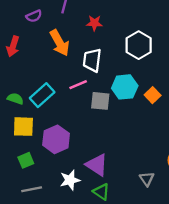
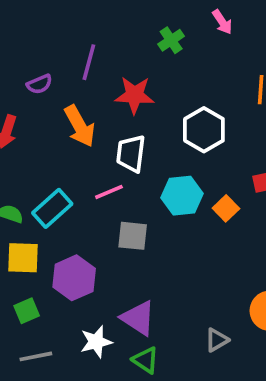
red star: (94, 23) -> (135, 95), size x1.5
gray square: (100, 101) -> (133, 236), moved
gray triangle: (147, 179) -> (217, 340), turned 35

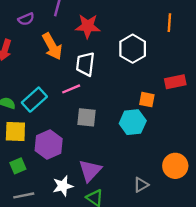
cyan hexagon: (182, 196) -> (133, 122), moved
orange square: (226, 208) -> (147, 100), turned -35
purple triangle: (138, 318) -> (90, 171), turned 40

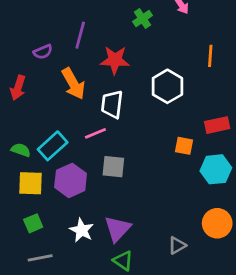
cyan hexagon: (133, 122) -> (216, 169), moved
purple hexagon: (49, 145) -> (71, 180), moved
white star: (63, 186) -> (82, 230), moved, turned -30

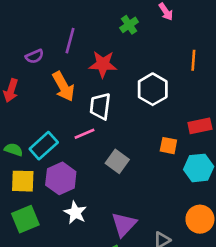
gray square: (113, 167) -> (117, 161), moved, turned 30
green square: (33, 223) -> (25, 219), size x1.5
purple triangle: (118, 229) -> (124, 224), moved
white star: (82, 230) -> (75, 213), moved

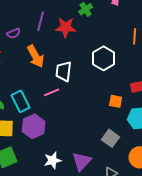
red star: (103, 64) -> (66, 27), moved
cyan rectangle: (44, 146) -> (21, 101), turned -75
gray square: (117, 161) -> (111, 138), moved
white star: (75, 213) -> (53, 160), moved, turned 30

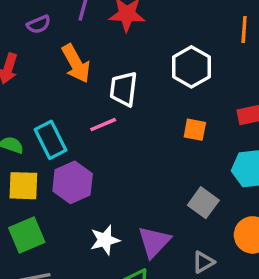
orange square: (116, 101) -> (195, 130), moved

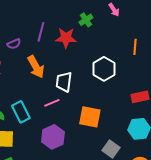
orange square: (195, 130) -> (90, 117), moved, size x1.6
purple hexagon: (73, 182) -> (53, 137), moved

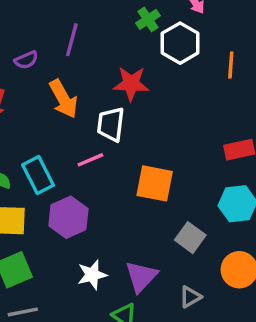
red star: (66, 38) -> (131, 84), moved
white hexagon: (104, 69) -> (180, 43), moved
purple hexagon: (53, 137) -> (68, 217), moved

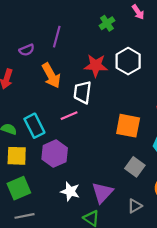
white hexagon: (180, 43) -> (128, 61), moved
orange square: (155, 183) -> (128, 126), moved
white star: (92, 275) -> (70, 191), turned 30

